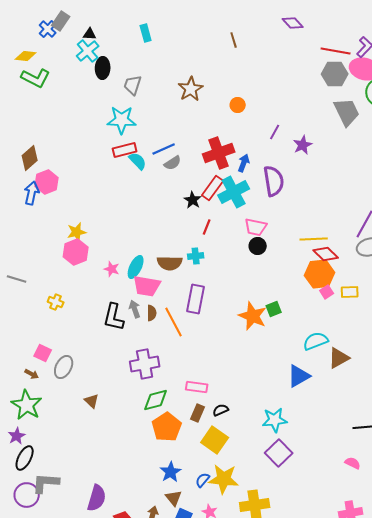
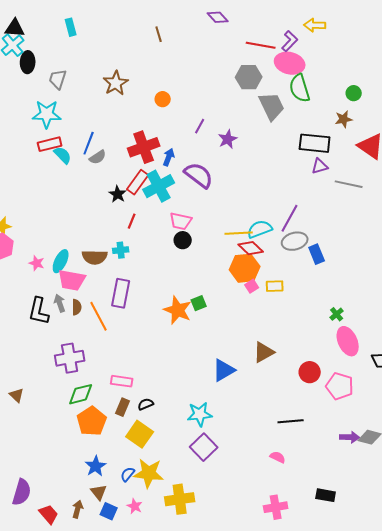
black triangle: (90, 34) -> (15, 28), size x1.5
gray hexagon: (335, 74) -> (249, 77), moved
blue line: (164, 149) -> (89, 143), turned -45
purple semicircle: (274, 181) -> (199, 175), turned -44
cyan semicircle: (316, 341) -> (260, 229), moved

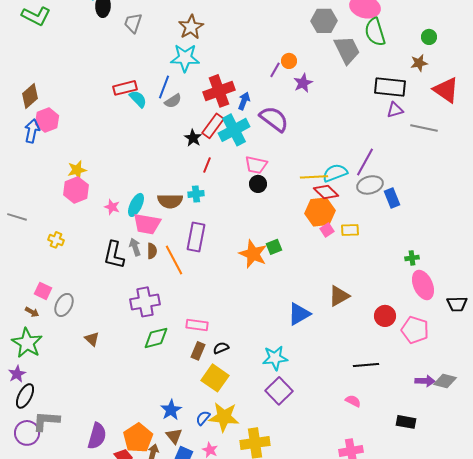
orange circle: (163, 99) -> (289, 61), moved
cyan star: (47, 114) -> (185, 58), moved
green cross: (337, 314) -> (412, 258), turned 32
orange pentagon: (92, 421) -> (138, 438), moved
black rectangle: (326, 495) -> (406, 422), moved

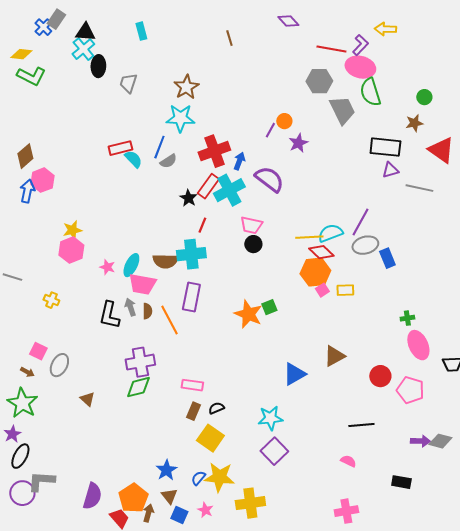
cyan cross: (196, 194) -> (191, 254), size x1.8
green diamond: (156, 338) -> (138, 387), moved

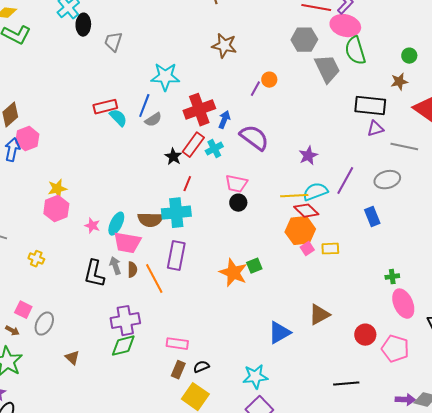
brown star: (186, 87) -> (224, 46), moved, turned -30
purple star: (298, 143) -> (308, 156), moved
cyan cross: (229, 190) -> (214, 149), size x0.6
gray ellipse: (365, 245) -> (387, 180), moved

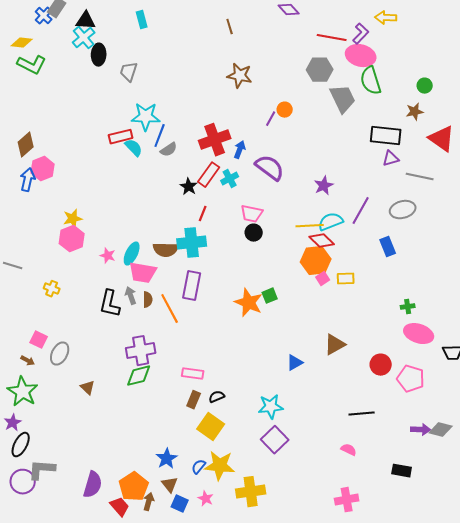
cyan star: (165, 77) -> (146, 117), moved
pink ellipse: (403, 304) -> (419, 334), turned -48
blue triangle: (279, 333) -> (295, 363), size x0.7

